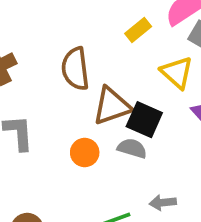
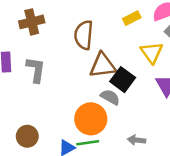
orange circle: (85, 153) -> (91, 119), moved, size x1.6
gray arrow: (163, 203) -> (137, 140), moved

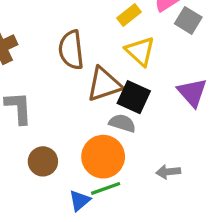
yellow triangle: (152, 53) -> (140, 51), moved
brown circle: (27, 136) -> (43, 161), moved

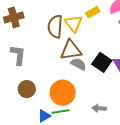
yellow triangle: (140, 51) -> (74, 23), moved
black square: (134, 97) -> (102, 62), moved
gray semicircle: (122, 123) -> (79, 64), moved

